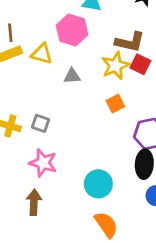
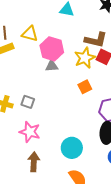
pink hexagon: (72, 30) -> (52, 49), moved
yellow triangle: (42, 54) -> (30, 34), moved
brown arrow: (34, 202) -> (34, 162), moved

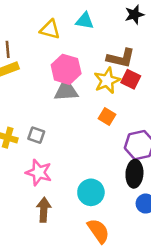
yellow triangle: (30, 34) -> (50, 29), moved
gray triangle: (52, 66) -> (66, 90), size x1.5
orange square: (85, 87) -> (107, 117), turned -32

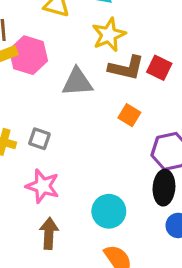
brown L-shape: (121, 58) -> (126, 68), moved
pink hexagon: (66, 69) -> (28, 55), moved
yellow star: (107, 80) -> (109, 35), moved

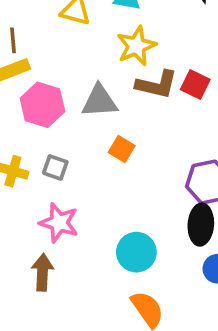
pink hexagon: (28, 55) -> (42, 105), moved
orange square: (129, 115) -> (122, 149), moved
brown arrow: (49, 233) -> (42, 272), moved

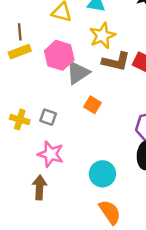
gray triangle: (100, 101) -> (78, 73), turned -30
pink hexagon: (42, 105) -> (59, 55), moved

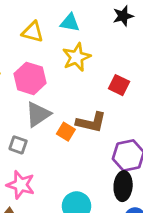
brown L-shape: (116, 62) -> (91, 122), moved
gray triangle: (78, 73) -> (38, 114), moved

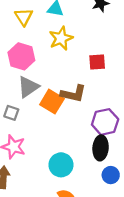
yellow triangle: (33, 32) -> (24, 17), turned 42
red square: (119, 85) -> (97, 62), turned -30
orange square: (66, 132) -> (52, 102), size x1.5

